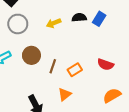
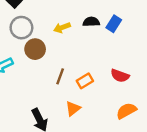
brown circle: (31, 55) -> (35, 49), moved

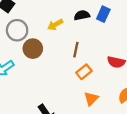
brown line: (60, 76) -> (76, 50), moved
orange triangle: (73, 109) -> (91, 99), moved

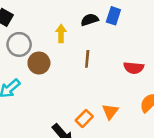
yellow arrow: (55, 25) -> (61, 34), turned 126
orange rectangle: (84, 72) -> (84, 118), moved

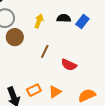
brown line: (87, 59) -> (45, 51), moved
red semicircle: (134, 68) -> (69, 65), moved

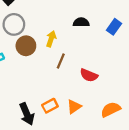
yellow arrow: (39, 21) -> (51, 39), moved
blue rectangle: (82, 22) -> (114, 27), moved

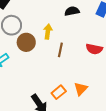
red semicircle: (89, 75) -> (94, 49), moved

